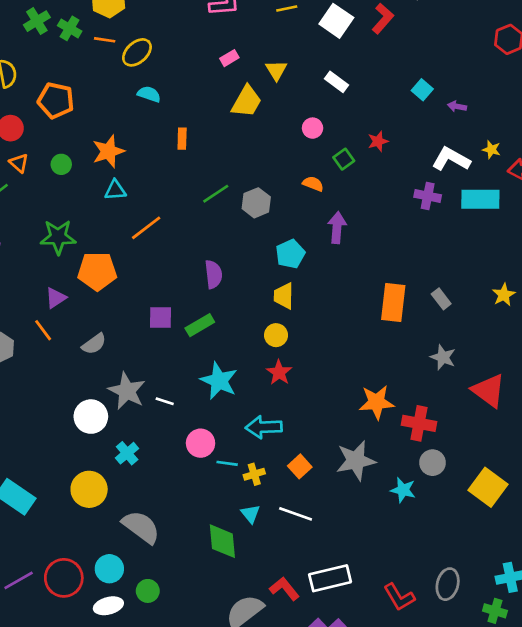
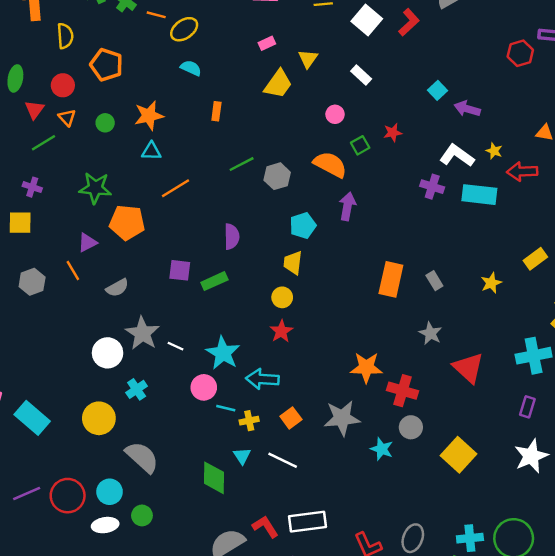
purple arrow: (457, 106) -> (467, 109), size x1.5
orange semicircle: (313, 184) -> (330, 165), size x1.8
cyan star: (219, 381) -> (223, 353), moved

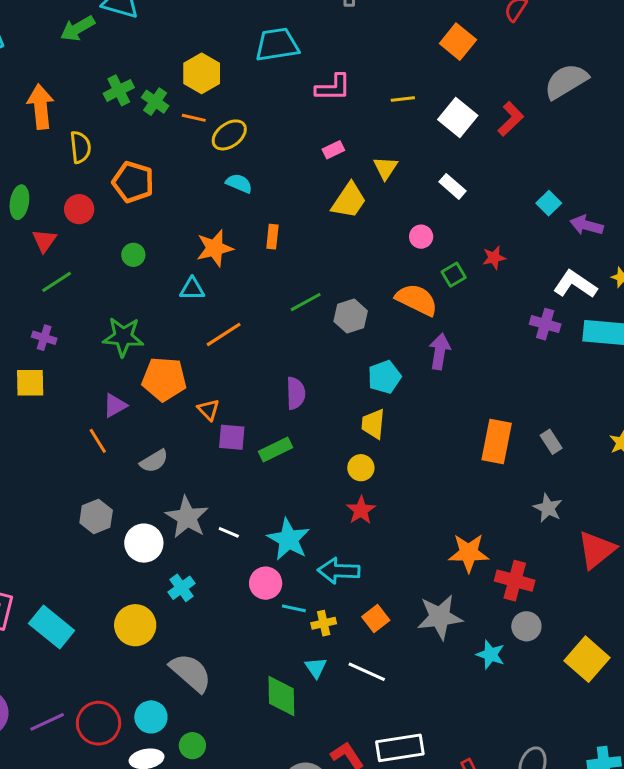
orange star: (149, 116) -> (215, 248), moved
orange triangle: (67, 118) -> (208, 410), moved
gray hexagon: (32, 282) -> (96, 516), moved
red triangle: (468, 368) -> (596, 550), turned 40

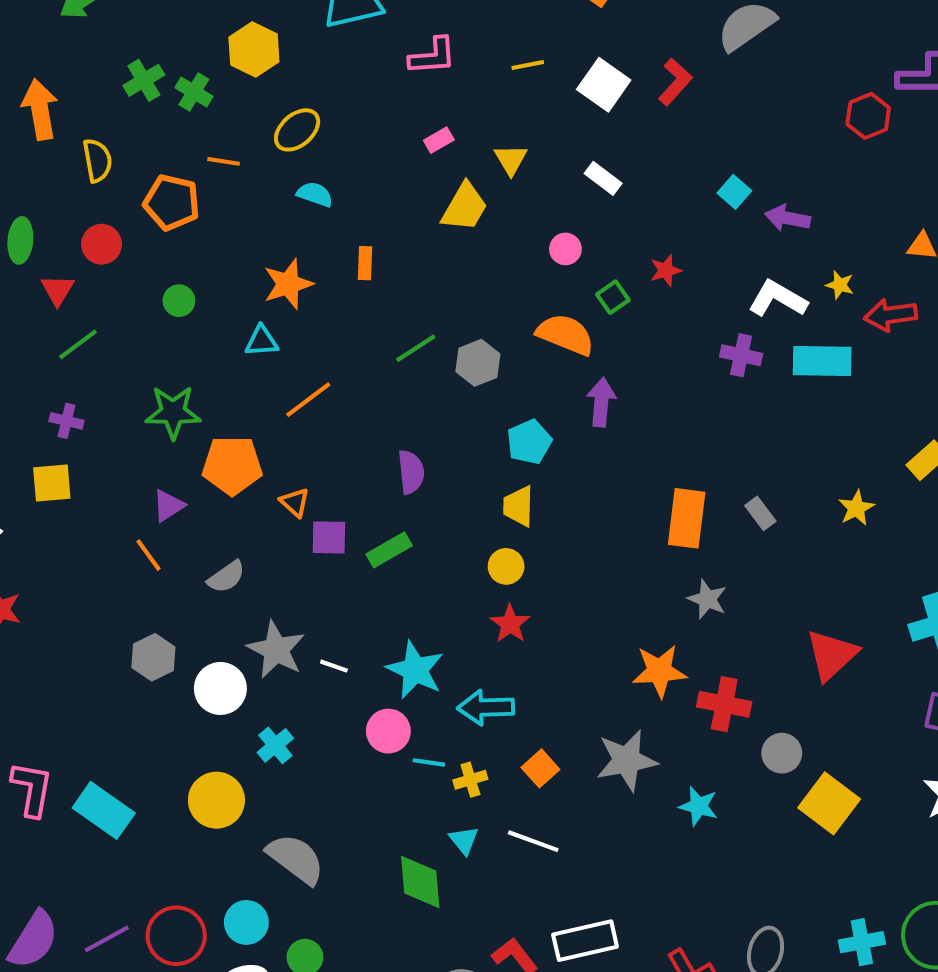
orange line: (194, 118) -> (224, 161), moved
gray star: (548, 508) -> (707, 599), moved
gray circle: (526, 626) -> (782, 753), moved

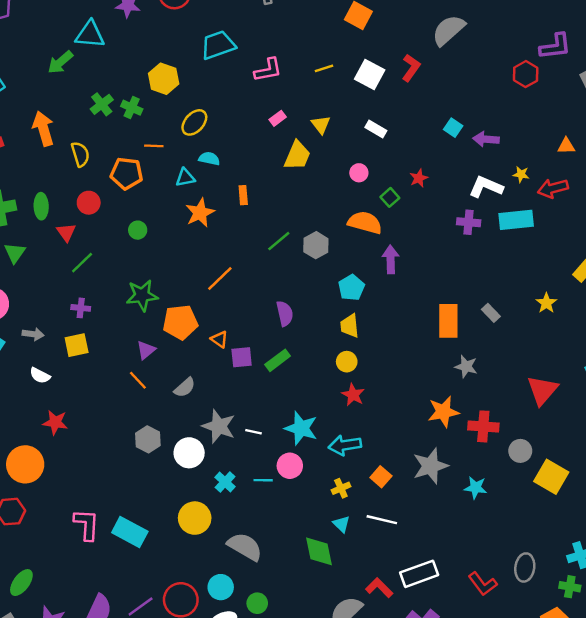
cyan triangle: (262, 341) -> (185, 178), moved
cyan line: (429, 762) -> (263, 480), moved

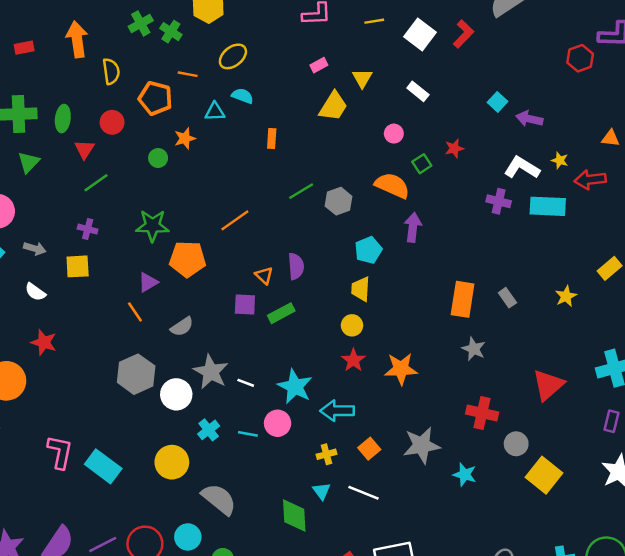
orange star: (200, 213) -> (185, 138), moved, size x0.7
orange triangle: (219, 339) -> (264, 275), moved
orange star: (443, 412) -> (401, 369), moved
gray hexagon: (148, 439) -> (136, 374), size x1.4

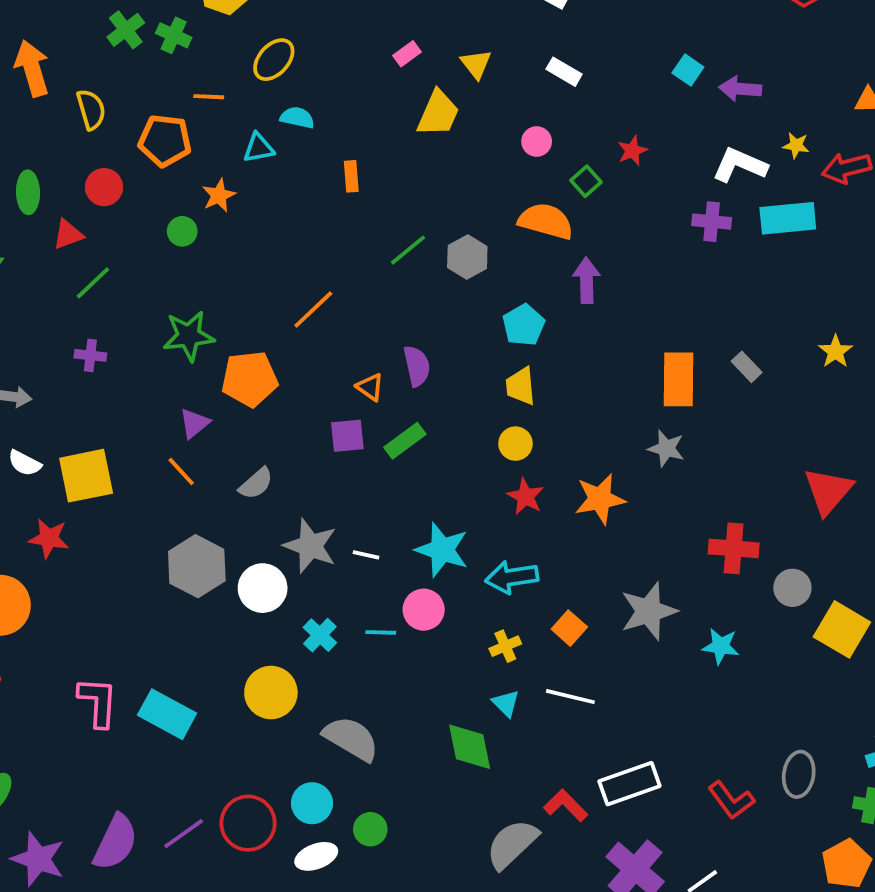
red triangle: (85, 149) -> (68, 234), turned 45
yellow square: (78, 266) -> (86, 476), moved, size x1.4
gray star: (474, 349) -> (666, 448), moved

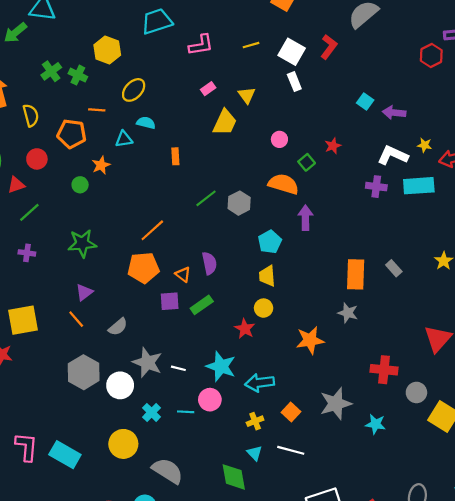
white rectangle: (564, 72) -> (294, 82), moved, turned 36
orange pentagon: (250, 379) -> (143, 268), moved
red star: (525, 497) -> (245, 329), moved

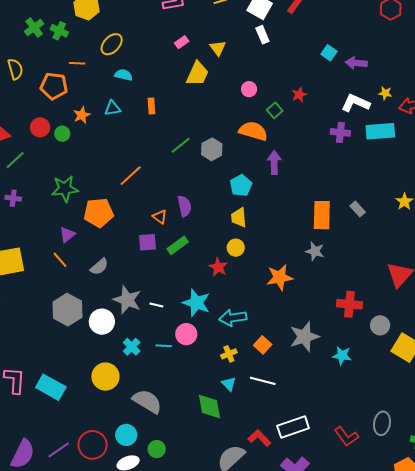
cyan triangle: (124, 139) -> (113, 108), moved
red circle: (37, 159) -> (40, 127), moved
orange pentagon: (143, 268) -> (99, 213), moved

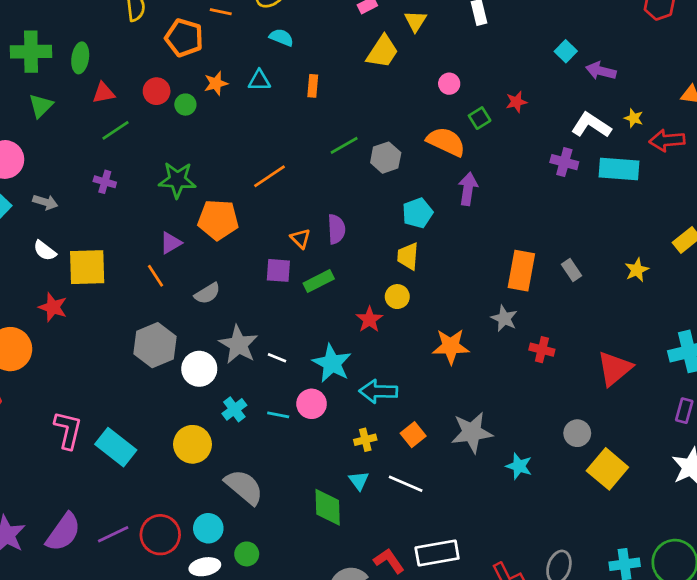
red cross: (349, 304) -> (542, 350), moved, size x0.7

